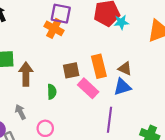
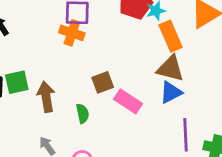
orange rectangle: (99, 66) -> (171, 36), moved
brown triangle: (125, 69) -> (170, 68), size x1.5
purple line: (110, 120) -> (185, 135), moved

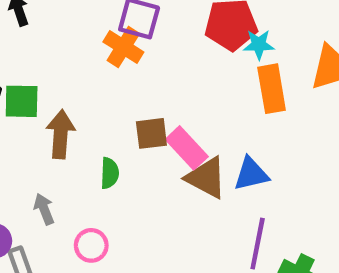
brown triangle: (170, 68) -> (206, 178), moved
pink rectangle: (128, 101) -> (187, 148), moved

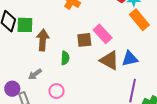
orange rectangle: (272, 89) -> (139, 20), turned -30
pink rectangle: (187, 148) -> (103, 34), moved
gray arrow: (44, 209) -> (35, 74), turned -104

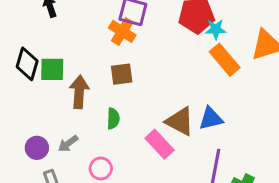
pink rectangle: (103, 34) -> (160, 144), moved
brown square: (84, 40) -> (122, 74), moved
purple circle: (12, 89) -> (37, 148), moved

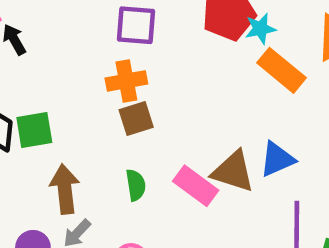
orange cross: (122, 31) -> (126, 81), moved, turned -32
brown arrow: (79, 92) -> (65, 189), moved
pink rectangle: (160, 144) -> (196, 186), moved

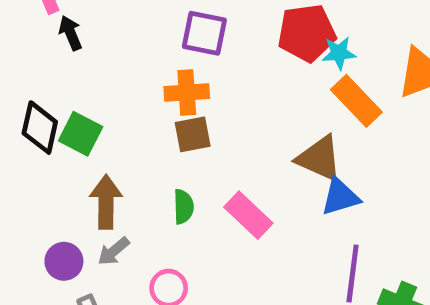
green square: (34, 130) -> (81, 134), turned 30
brown triangle: (233, 171) -> (319, 158), moved

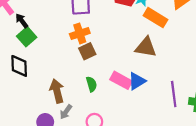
green square: (81, 134) -> (27, 37), moved, turned 36
blue triangle: (340, 197) -> (137, 81), moved

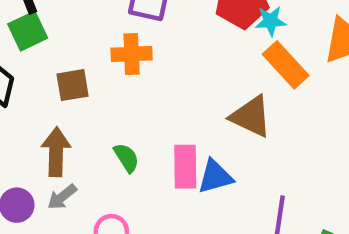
brown square: (87, 51) -> (73, 85), moved
pink rectangle: (121, 80) -> (185, 167), turned 45
green semicircle: (92, 84) -> (126, 158), turned -32

